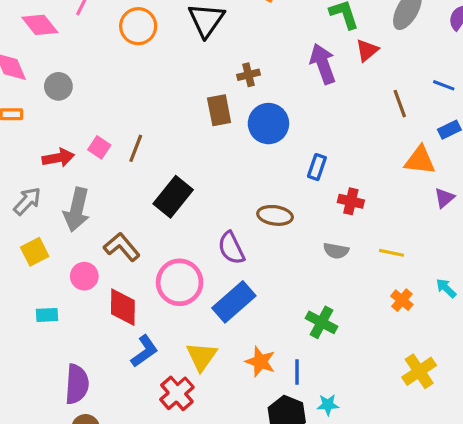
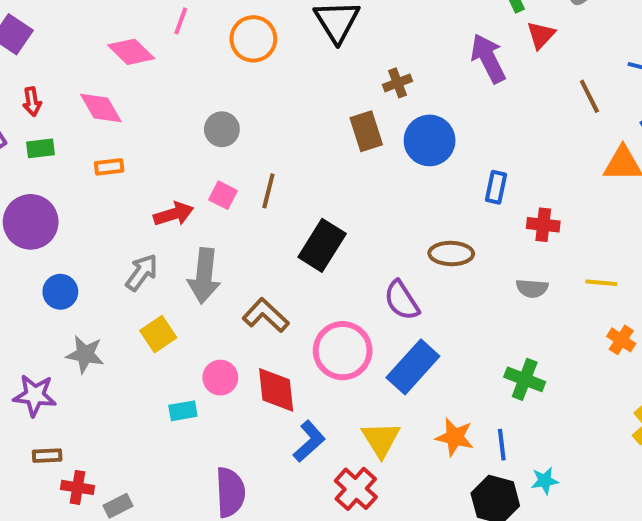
gray circle: (58, 86) -> (222, 129), moved
pink circle: (84, 276) -> (220, 378), moved

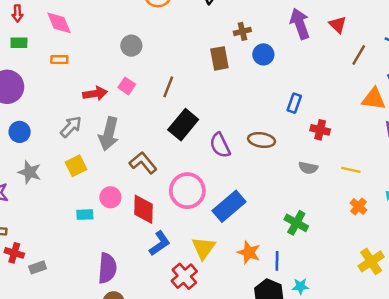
red triangle: (541, 35) -> (338, 25), moved, turned -36
brown line: (589, 96) -> (359, 55), turned 50
blue circle: (430, 140) -> (263, 54), moved, size x0.7
brown line: (268, 191) -> (168, 87), moved
purple semicircle: (402, 300) -> (220, 145), moved

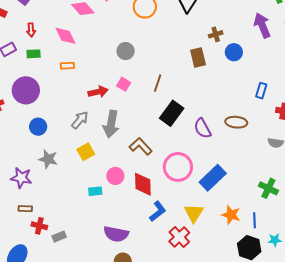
purple semicircle: (107, 268) -> (116, 234), turned 100

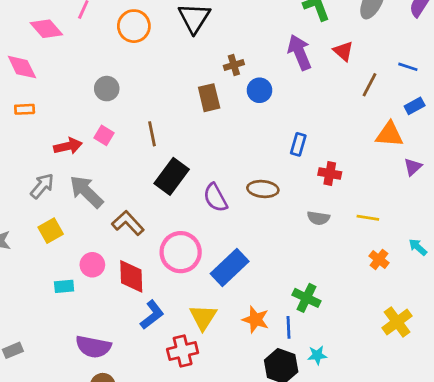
brown line: (158, 83) -> (152, 134), turned -30
gray arrow: (111, 124) -> (86, 192), turned 124
green cross: (268, 188) -> (306, 298), moved
red cross: (179, 237) -> (183, 351), turned 30

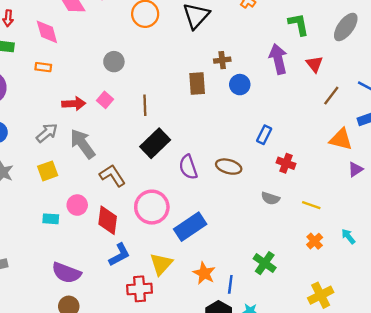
green cross: (306, 298) -> (265, 263), moved

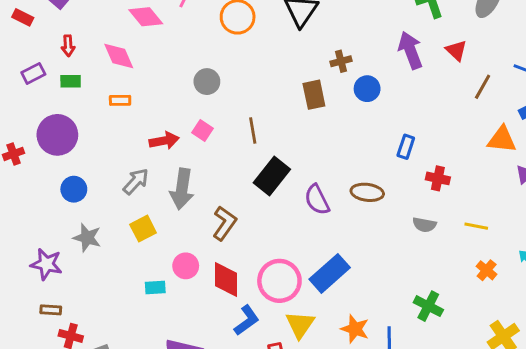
gray arrow: (83, 144) -> (182, 189), turned -128
brown L-shape: (112, 176) -> (224, 223), turned 76
pink circle: (152, 207) -> (279, 281), moved

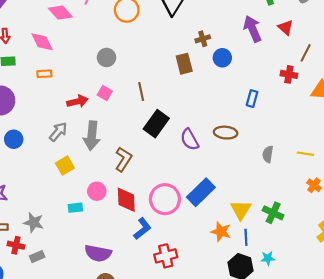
red cross: (438, 178) -> (289, 74), moved
gray semicircle: (424, 225) -> (268, 154), turned 91
gray star: (87, 238) -> (34, 222), moved
yellow triangle: (300, 325) -> (241, 210), moved

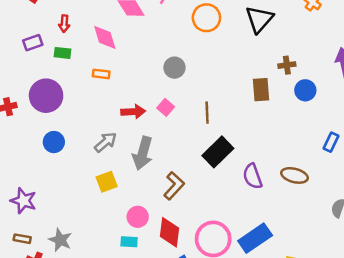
cyan rectangle: (75, 208) -> (129, 242), moved

